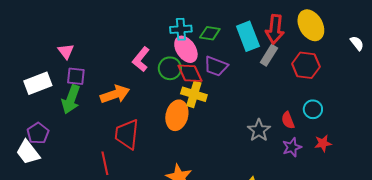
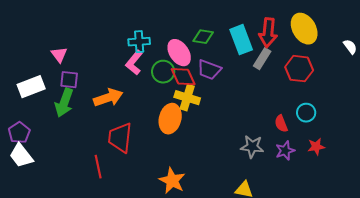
cyan cross: (181, 29) -> (139, 42), moved
gray star: (259, 130) -> (252, 147), moved, turned -30
purple pentagon: (38, 133) -> (19, 133), moved

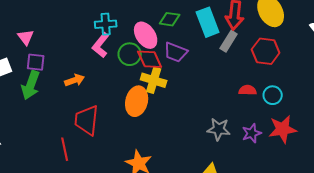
orange arrow: (108, 98) -> (75, 80), size x0.7
red semicircle: (281, 124) -> (248, 90), moved, turned 114
red star: (316, 147) -> (283, 129), size x1.6

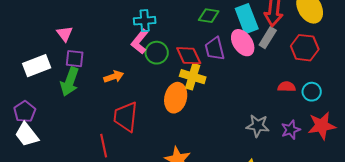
pink ellipse: (146, 35) -> (243, 43), moved
purple trapezoid: (176, 52) -> (215, 49), turned 55
green circle: (130, 54) -> (157, 53), moved

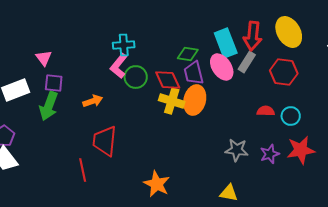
green diamond: (209, 16) -> (188, 54), moved
orange ellipse: (176, 98) -> (195, 100), moved

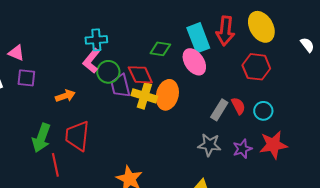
pink triangle: (44, 58) -> (16, 53), turned -30
gray rectangle: (247, 62) -> (219, 110), moved
purple trapezoid: (194, 73) -> (120, 86), moved
green arrow: (49, 106) -> (41, 138), moved
red semicircle: (266, 111) -> (238, 106), turned 60

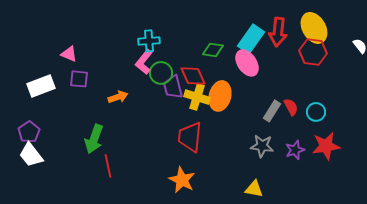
cyan rectangle: (198, 38) -> (251, 39), turned 56
red hexagon: (256, 67) -> (313, 52), moved
red trapezoid: (77, 136) -> (190, 137), moved

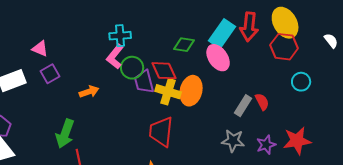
purple square: (79, 79) -> (50, 74), turned -36
cyan circle: (316, 112) -> (301, 82), moved

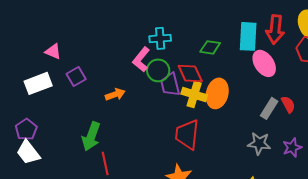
cyan rectangle: (222, 34) -> (248, 36), turned -32
cyan cross: (120, 36) -> (160, 38), moved
pink triangle: (40, 49) -> (53, 51), moved
pink ellipse: (218, 58) -> (264, 63), moved

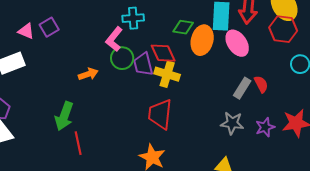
green circle: (158, 70) -> (122, 58), moved
purple square: (76, 76) -> (49, 27), moved
orange ellipse: (217, 93) -> (202, 40), moved

